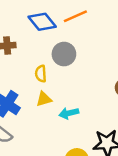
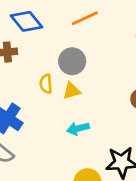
blue diamond: (42, 22) -> (26, 21), moved
yellow triangle: (44, 99) -> (72, 91), moved

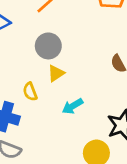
yellow semicircle: (46, 84) -> (30, 92), moved

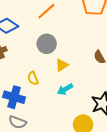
yellow triangle: (56, 73) -> (62, 65), moved

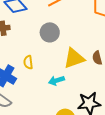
yellow triangle: (62, 65) -> (74, 58), moved, size x1.6

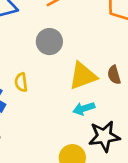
cyan arrow: (56, 81) -> (84, 109), moved

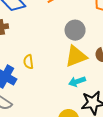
gray circle: (49, 42) -> (75, 30), moved

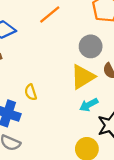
gray circle: (75, 30) -> (91, 46), moved

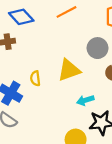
yellow triangle: (83, 77) -> (69, 70), moved

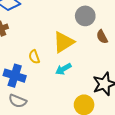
cyan arrow: (85, 100) -> (63, 69), moved

